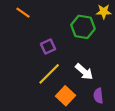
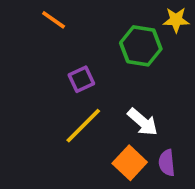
orange line: (23, 13) -> (54, 20), moved
orange square: (66, 96) -> (130, 163), moved

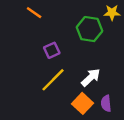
white arrow: (143, 122) -> (91, 77), turned -84

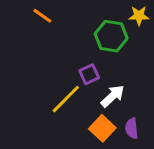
purple square: (52, 50) -> (89, 74), moved

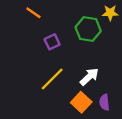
purple square: (89, 74) -> (52, 42), moved

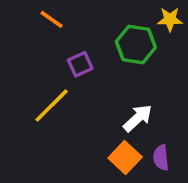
yellow line: (52, 79) -> (52, 105), moved

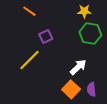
yellow star: (170, 19) -> (84, 11), moved
green hexagon: (136, 44) -> (90, 34), moved

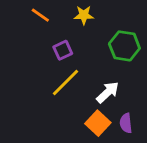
yellow star: (84, 11) -> (84, 15), moved
yellow line: (29, 60) -> (66, 82), moved

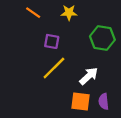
purple square: (63, 50) -> (52, 41), turned 35
orange square: (98, 123) -> (80, 101), turned -36

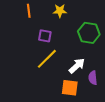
orange line: (33, 13) -> (29, 11), turned 48
purple semicircle: (104, 101) -> (93, 78), moved

